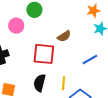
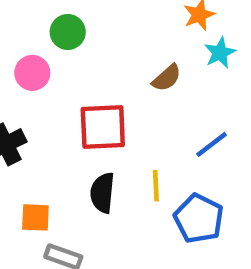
brown semicircle: (64, 36) -> (167, 78), moved
blue line: (90, 60) -> (212, 144), moved

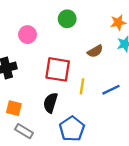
green circle: (68, 32) -> (67, 19), moved
yellow line: (156, 186) -> (82, 86), moved
blue pentagon: (199, 219) -> (72, 129), moved

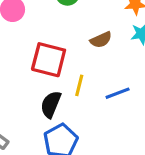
black semicircle: (50, 103) -> (51, 104), moved

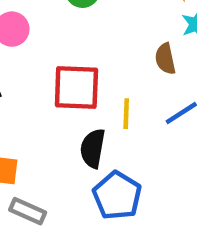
brown semicircle: (101, 40) -> (165, 59), moved, turned 115

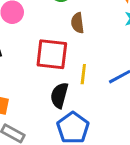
brown semicircle: (165, 59) -> (78, 23), moved

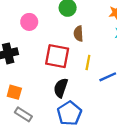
yellow line: (83, 74) -> (88, 63), moved

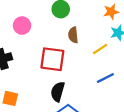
yellow line: (88, 63) -> (100, 49), moved, turned 48

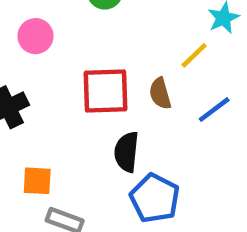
brown semicircle: (73, 35) -> (160, 93), moved

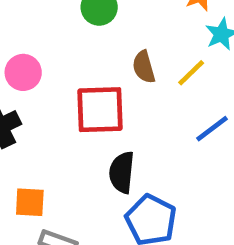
pink circle: (36, 36) -> (23, 72), moved
brown semicircle: (160, 93) -> (144, 67), moved

